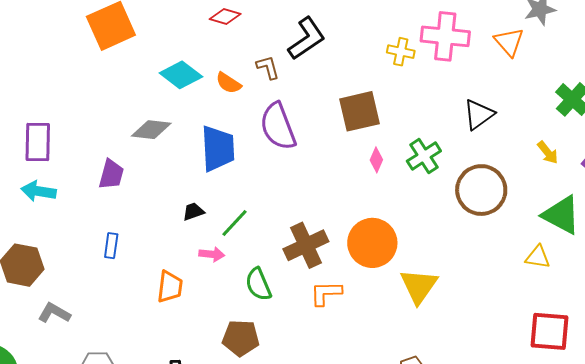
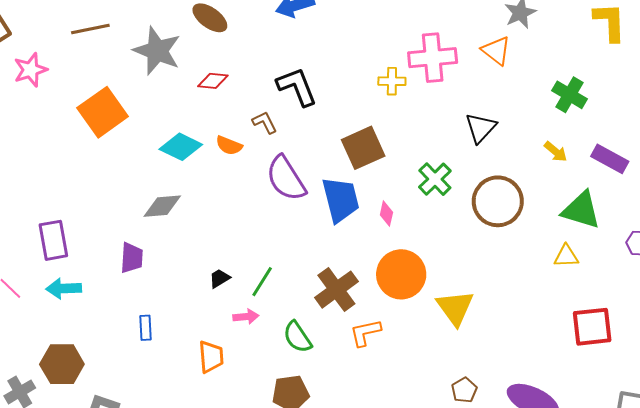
black L-shape: (307, 39) -> (297, 87), turned -66
blue trapezoid: (218, 148) -> (341, 200), moved
pink diamond: (376, 160) -> (386, 214), moved

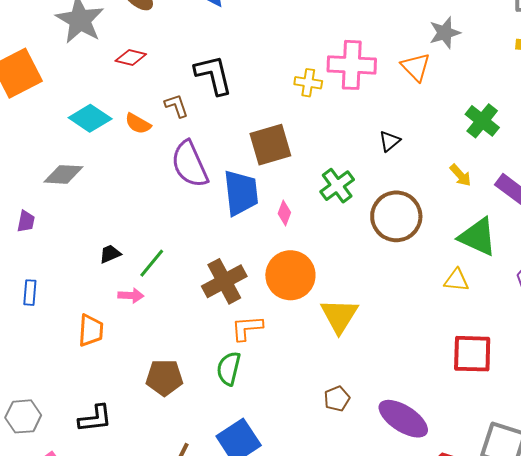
black triangle: (481, 128) -> (389, 141), size x0.7
purple trapezoid: (132, 258) -> (26, 221), size x0.7
green semicircle: (297, 337) -> (229, 368), moved, turned 40

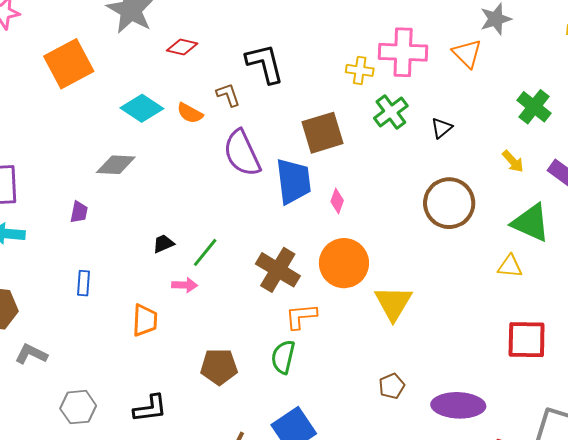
green cross: (337, 186) -> (391, 112), moved
brown cross: (224, 281) -> (278, 270), turned -30
purple ellipse: (403, 419) -> (458, 405), turned -30

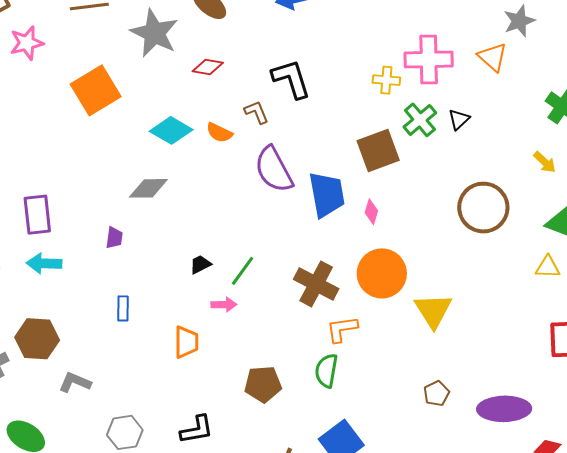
black triangle: (442, 128) -> (459, 119), moved
brown square: (322, 133) -> (378, 151), moved

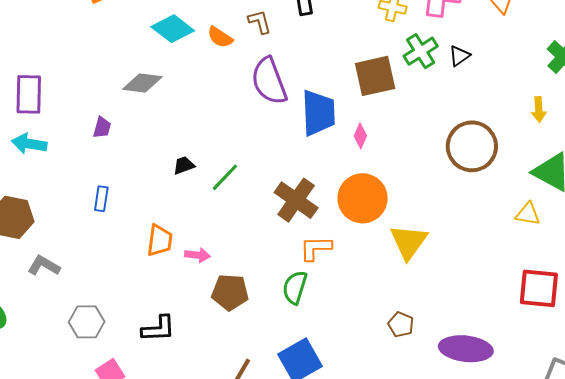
yellow arrow: (545, 162) -> (539, 110), turned 35
pink arrow: (224, 305) -> (197, 255), moved
brown pentagon: (436, 393) -> (401, 324), turned -30

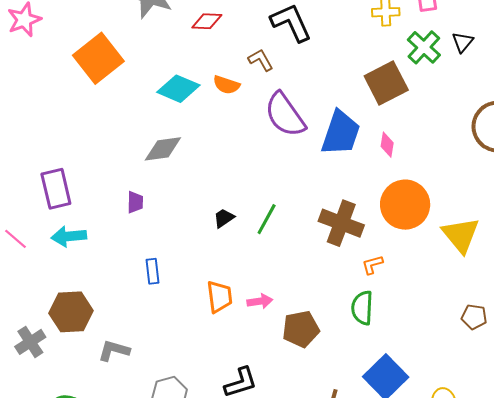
blue trapezoid: (318, 113) -> (341, 133), turned 36
orange L-shape: (316, 248) -> (372, 265), size x0.7

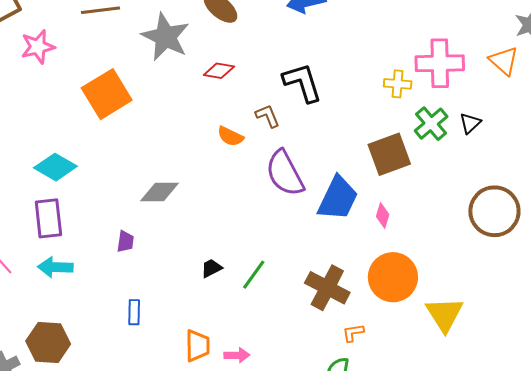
cyan diamond: (178, 89) -> (55, 167), moved

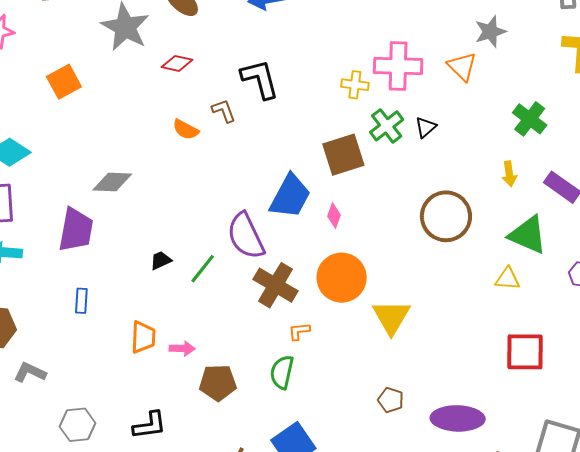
orange square: (107, 94) -> (64, 82), size x0.7
purple semicircle: (285, 173) -> (246, 236), moved
purple trapezoid: (125, 241) -> (76, 230), size x2.0

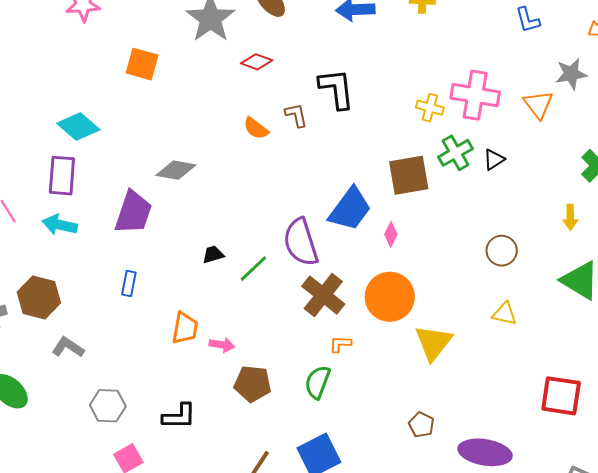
orange square: (64, 82) -> (142, 64), turned 36
brown circle: (446, 216) -> (502, 251), size x0.6
yellow triangle: (508, 279) -> (504, 314), moved

